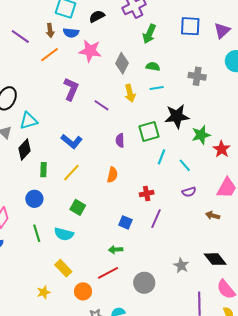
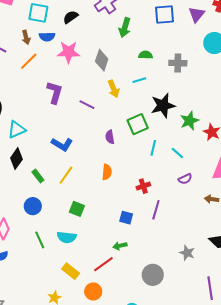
green semicircle: (153, 66) -> (146, 55), moved
green rectangle: (44, 170) -> (38, 176), turned -32
red line: (108, 273) -> (103, 264), moved

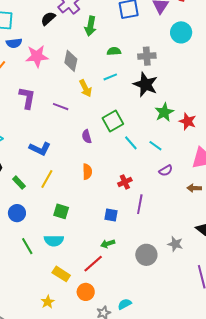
black semicircle: (71, 17) -> (48, 18), moved
black star: (163, 105) -> (145, 84), moved, turned -30
cyan line: (153, 148) -> (131, 143), turned -49
gray circle: (153, 275) -> (146, 255), moved

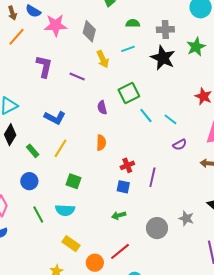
blue semicircle: (14, 43) -> (33, 11), turned 35
green star: (164, 112) -> (196, 47), moved
red cross: (125, 182) -> (127, 165), moved
red line: (93, 264) -> (120, 251), moved

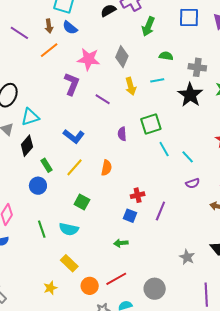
pink star: (56, 25) -> (89, 59), moved
orange semicircle: (101, 143) -> (107, 168), moved
blue circle: (29, 181) -> (38, 186), moved
gray circle: (157, 228) -> (155, 289), moved

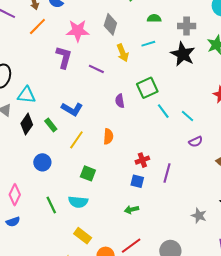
cyan triangle: (30, 117) -> (26, 95), turned 30
green rectangle: (47, 165) -> (51, 125), moved

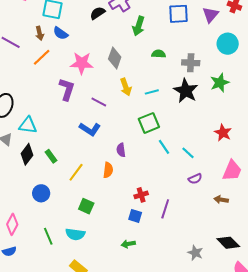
cyan line: (148, 44) -> (152, 92), moved
purple semicircle: (120, 101) -> (121, 150), moved
blue L-shape: (72, 109) -> (90, 129), moved

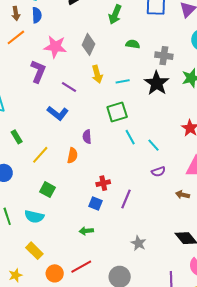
blue semicircle: (61, 33) -> (37, 15), turned -133
gray star: (195, 253) -> (138, 243), moved

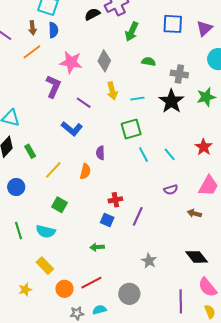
cyan line: (154, 145) -> (170, 154), moved

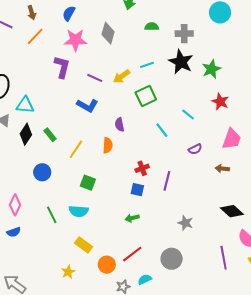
blue semicircle: (53, 30) -> (69, 13), moved, turned -140
yellow arrow: (112, 91) -> (122, 76), moved, turned 78
green star: (206, 97) -> (211, 69), moved
cyan line: (143, 155) -> (162, 130), moved

